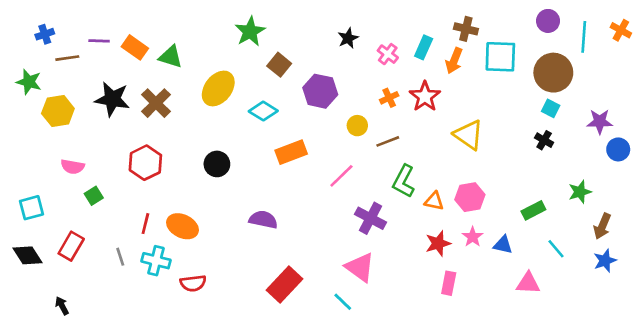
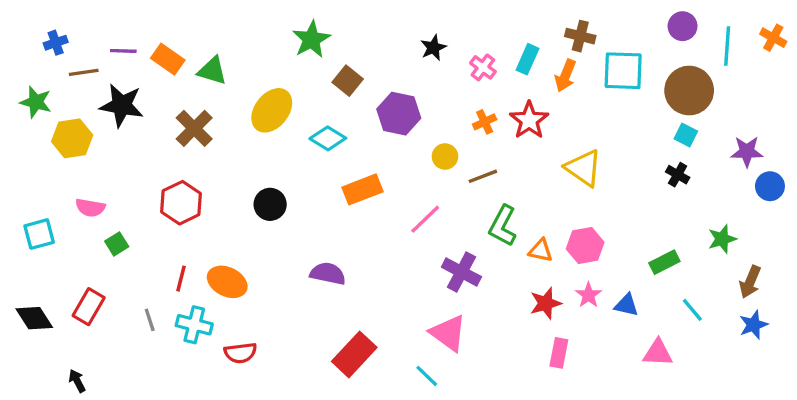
black star: (112, 99) -> (122, 105), moved
cyan square: (32, 208) -> (39, 234), moved

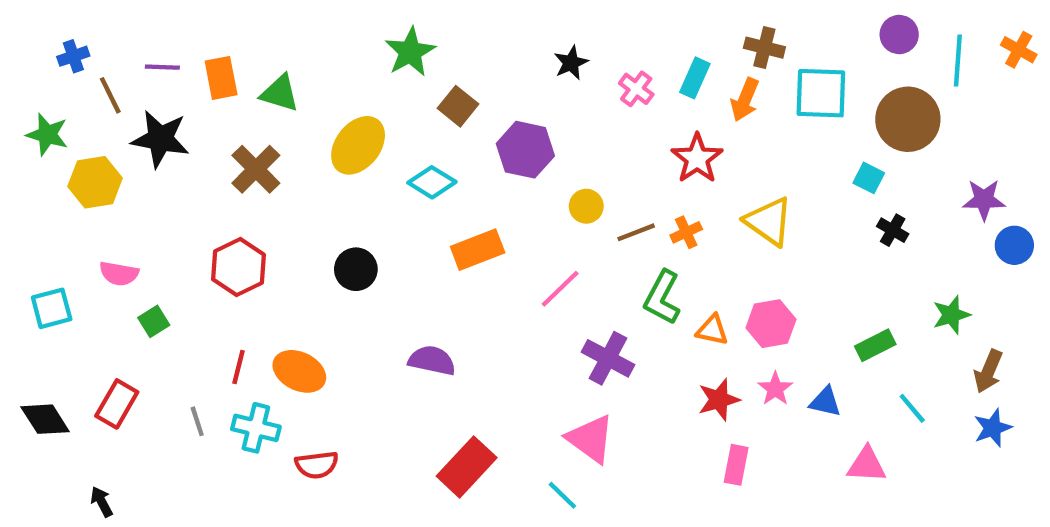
orange rectangle: (168, 59) -> (221, 78), turned 44
brown line: (84, 72) -> (110, 95), turned 72
orange cross: (485, 122) -> (686, 232), moved
cyan square: (686, 135) -> (869, 178), moved

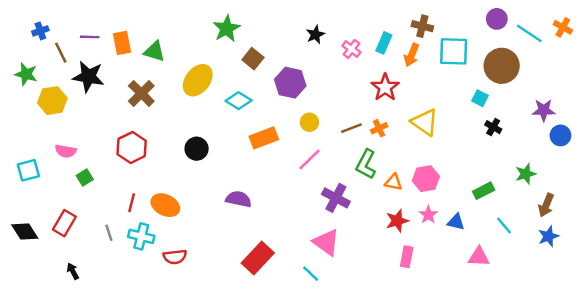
cyan line: (958, 61) -> (529, 33), turned -60
yellow circle: (586, 206) -> (309, 122), moved
black arrow: (102, 502) -> (73, 271), moved

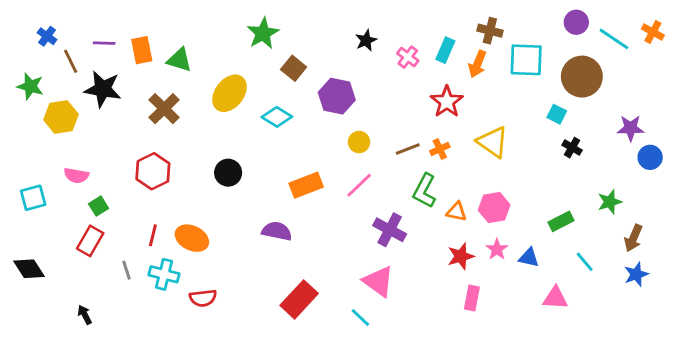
blue cross: (40, 31) -> (47, 36), turned -35
orange rectangle: (264, 138) -> (306, 185), moved
red rectangle: (64, 223) -> (90, 241), moved

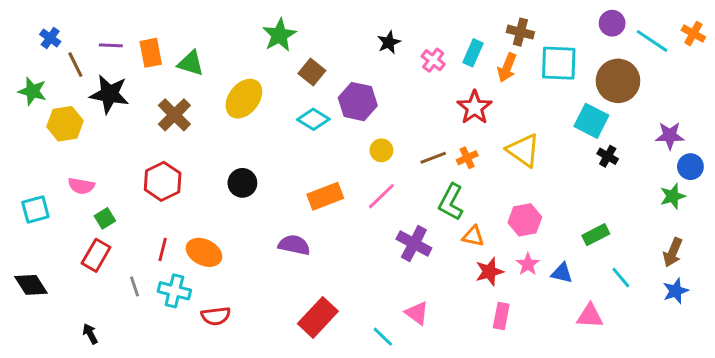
cyan square: (557, 114) -> (591, 121), size x1.6
cyan diamond: (277, 117) -> (313, 119), moved
green star: (610, 202) -> (673, 196), moved
orange triangle: (457, 212) -> (473, 236), moved
pink triangle: (379, 281) -> (417, 313), moved, size x0.7

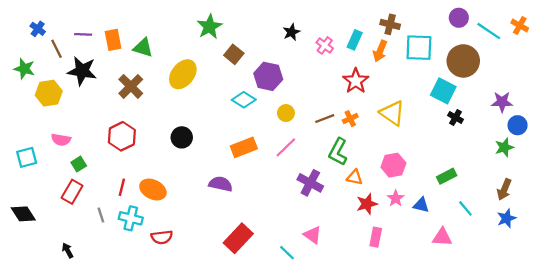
cyan diamond: (313, 119) -> (244, 100), moved

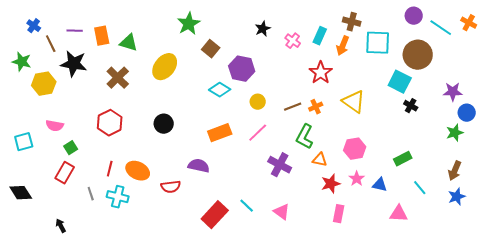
red semicircle: (162, 237) -> (171, 187), moved
cyan line: (287, 253) -> (247, 206), moved

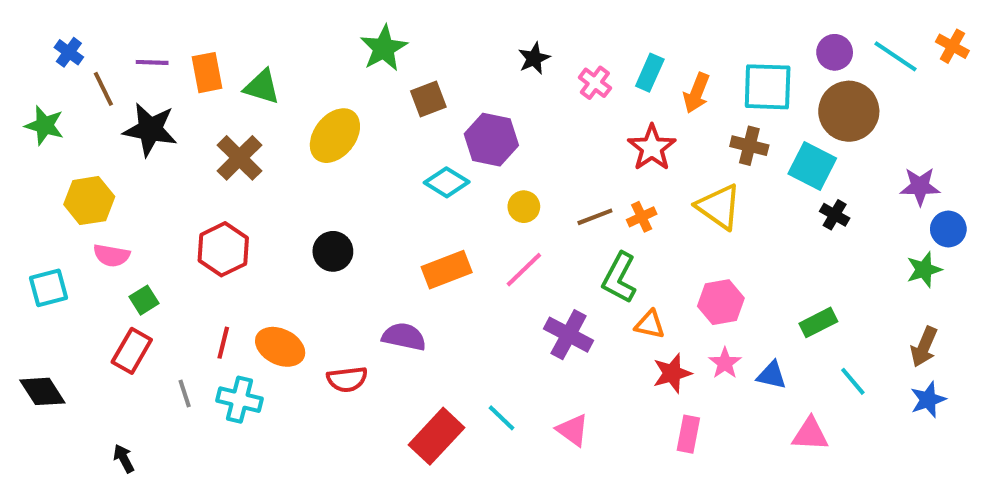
purple circle: (414, 16) -> (835, 52), moved
brown cross: (352, 22) -> (749, 146), moved
brown square: (211, 49) -> (428, 99), turned 30
yellow hexagon: (44, 84) -> (89, 201), moved

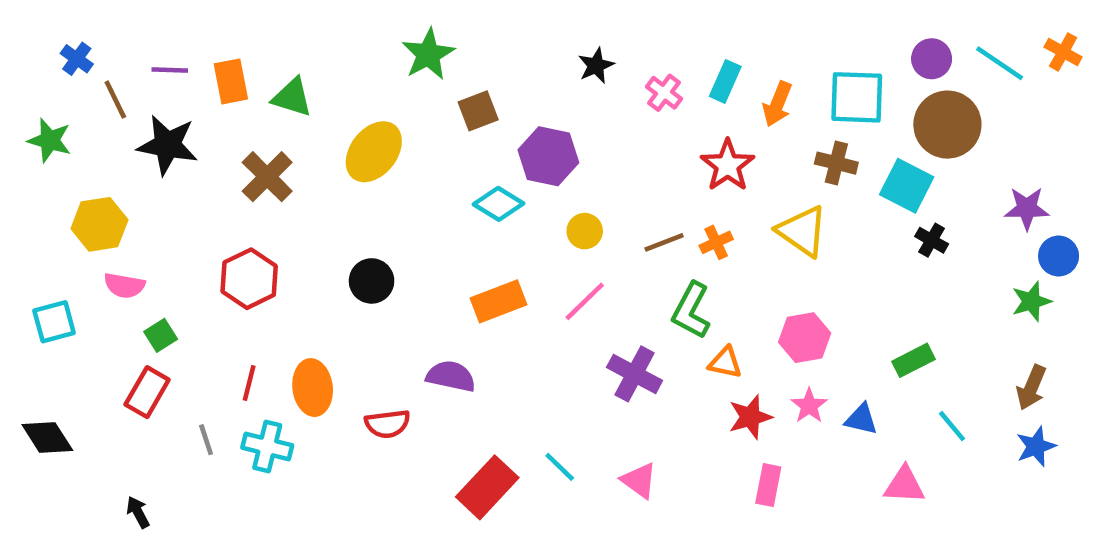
orange ellipse: (280, 347) -> (313, 388), turned 57

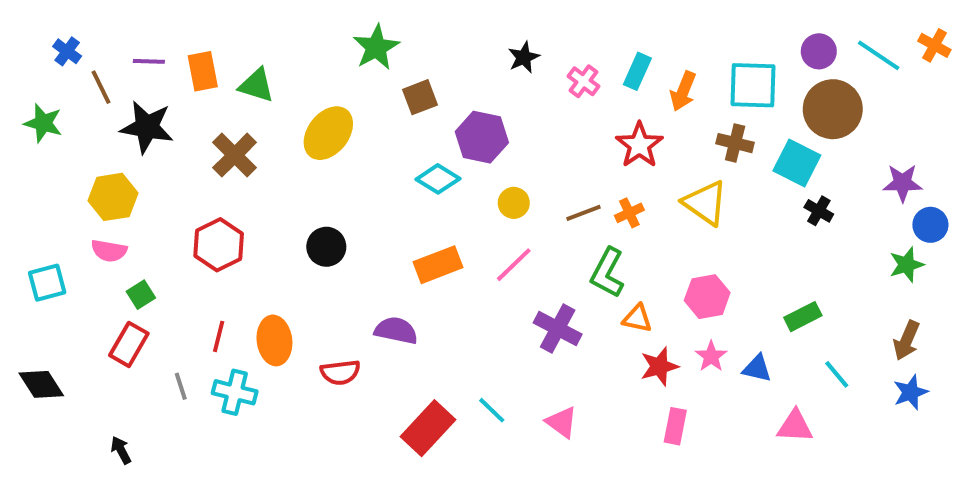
yellow hexagon: (99, 224) -> (113, 197), moved

